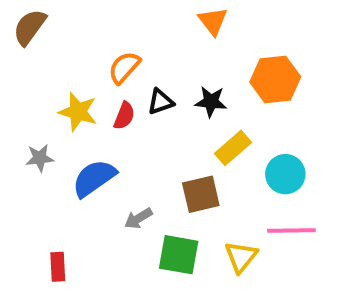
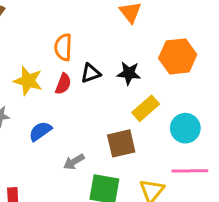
orange semicircle: (124, 67) -> (63, 47), turned -40
blue semicircle: (94, 178) -> (40, 131), size x0.7

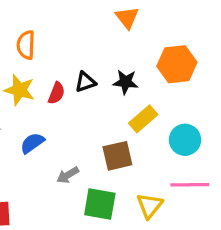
orange semicircle: (63, 47) -> (26, 45), moved

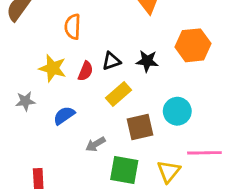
orange semicircle: (26, 45) -> (73, 27), moved
yellow rectangle: (143, 119) -> (118, 94), moved
cyan circle: (185, 140) -> (177, 111), moved

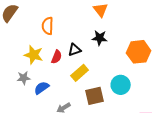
orange hexagon: (193, 45) -> (139, 52), moved
black star: (147, 61) -> (100, 38), moved
gray star: (25, 101) -> (24, 78), moved

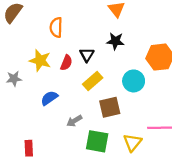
black triangle: (75, 50) -> (87, 55), turned -40
gray star: (24, 78) -> (14, 79), moved
cyan circle: (121, 85) -> (134, 81), moved

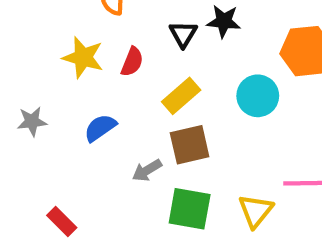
black triangle: (87, 55) -> (183, 34), moved
gray star: (14, 79) -> (32, 121), moved
brown square: (110, 107) -> (190, 145), moved
red rectangle: (29, 148) -> (62, 221), turned -42

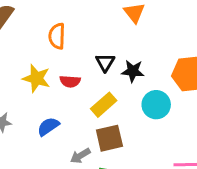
black star: (224, 21) -> (133, 71), moved
red semicircle: (132, 62) -> (70, 81), turned 72

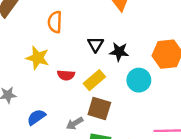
red semicircle: (70, 81) -> (66, 75), moved
blue semicircle: (48, 127) -> (36, 117), moved
brown square: (109, 138) -> (99, 109), turned 30

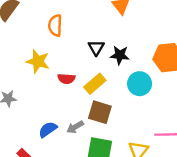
blue semicircle: (36, 117) -> (48, 130), moved

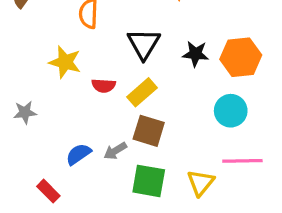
black triangle: (96, 48) -> (144, 44), size x1.5
black star: (120, 55) -> (196, 54), moved
cyan circle: (140, 84) -> (231, 111), moved

